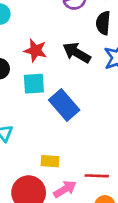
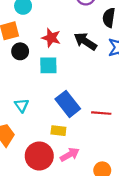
blue rectangle: (64, 105) -> (68, 104), moved
red line: (97, 176) -> (101, 113), moved

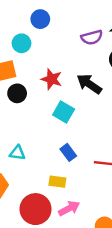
cyan square: (48, 65) -> (64, 112), moved, turned 30
blue rectangle: (68, 104) -> (68, 152), size x0.6
cyan triangle: (22, 105) -> (17, 153), turned -48

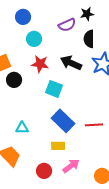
cyan circle: (21, 43) -> (34, 39), moved
blue rectangle: (68, 152) -> (63, 121), size x1.6
red circle: (36, 209) -> (44, 171), size x0.6

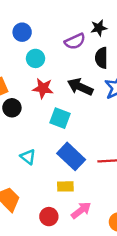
cyan triangle: (22, 128) -> (28, 157), moved, turned 40

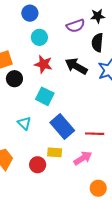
cyan square: (60, 118) -> (45, 96), moved
pink arrow: (81, 210) -> (83, 158), moved
red circle: (49, 217) -> (38, 165), moved

